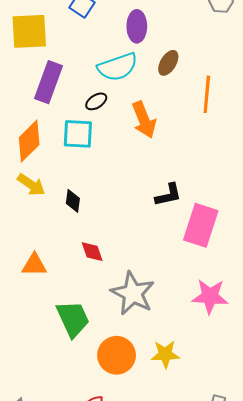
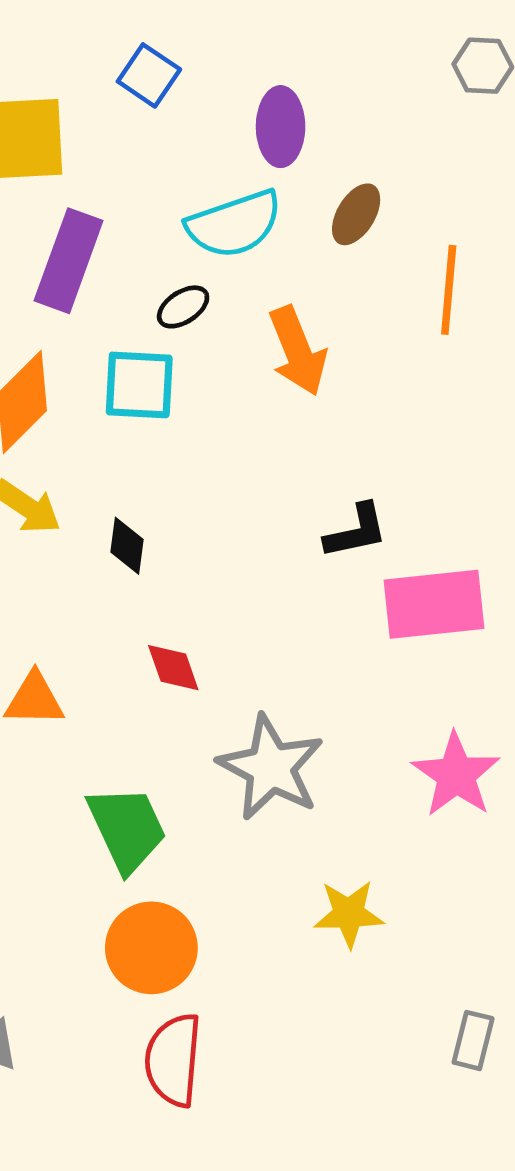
pink rectangle: (201, 225) -> (434, 604), turned 66
pink star: (210, 296) -> (456, 775), turned 30
orange circle: (117, 355) -> (151, 948), moved

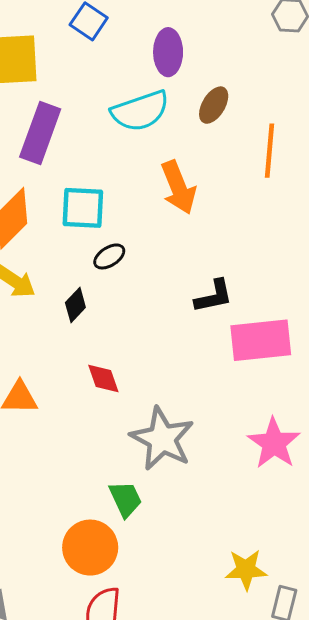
black ellipse: (183, 307) -> (109, 256), moved
black diamond: (127, 546) -> (75, 305), turned 36
green trapezoid: (127, 828) -> (125, 499), moved, size x0.7
yellow star: (349, 914) -> (246, 570), moved

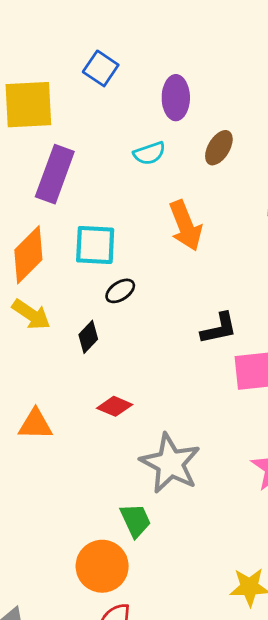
cyan semicircle: (140, 111) -> (149, 153), size x0.6
red diamond: (103, 378) -> (115, 406), turned -48

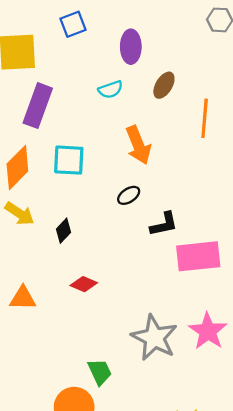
blue square: (101, 68) -> (73, 24), turned 35
black ellipse: (120, 291) -> (129, 195), moved
gray star: (170, 463) -> (154, 338), moved

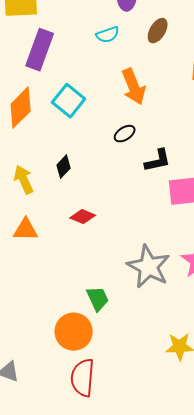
cyan square: (69, 160) -> (69, 101), turned 36
yellow arrow: (20, 214) -> (24, 180), moved, turned -148

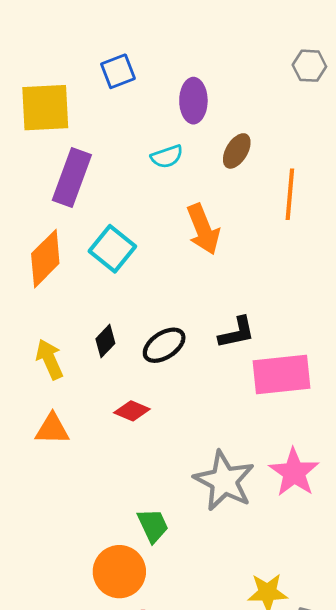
black ellipse: (125, 134) -> (164, 345), moved, size x1.4

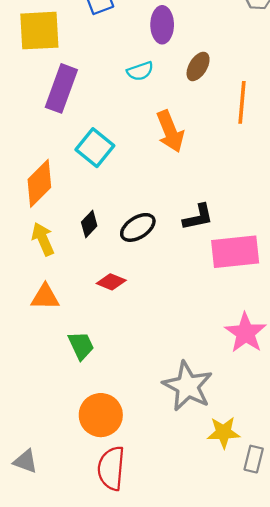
orange diamond: (45, 259) -> (39, 183), moved
gray star: (224, 481) -> (188, 386), moved
green trapezoid: (153, 525) -> (81, 346), moved

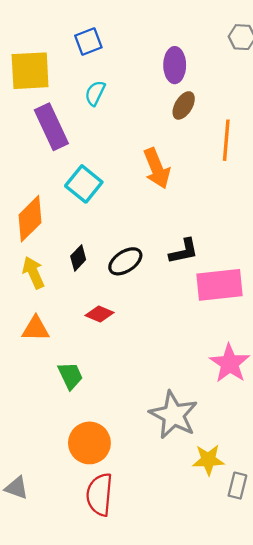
purple ellipse: (162, 25) -> (175, 65), moved
cyan semicircle: (140, 71) -> (95, 93), moved, turned 135
purple rectangle: (61, 88) -> (51, 127), turned -45

